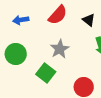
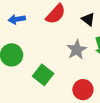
gray star: (60, 49) -> (77, 50), moved

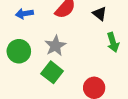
gray star: (77, 50) -> (55, 46), moved

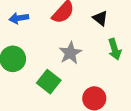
gray star: (55, 46) -> (70, 53), moved

